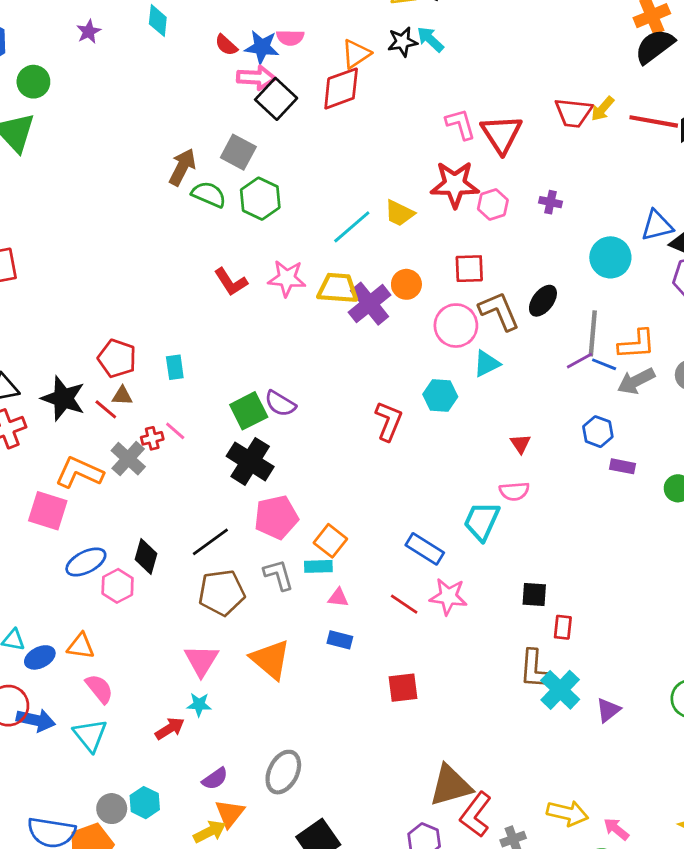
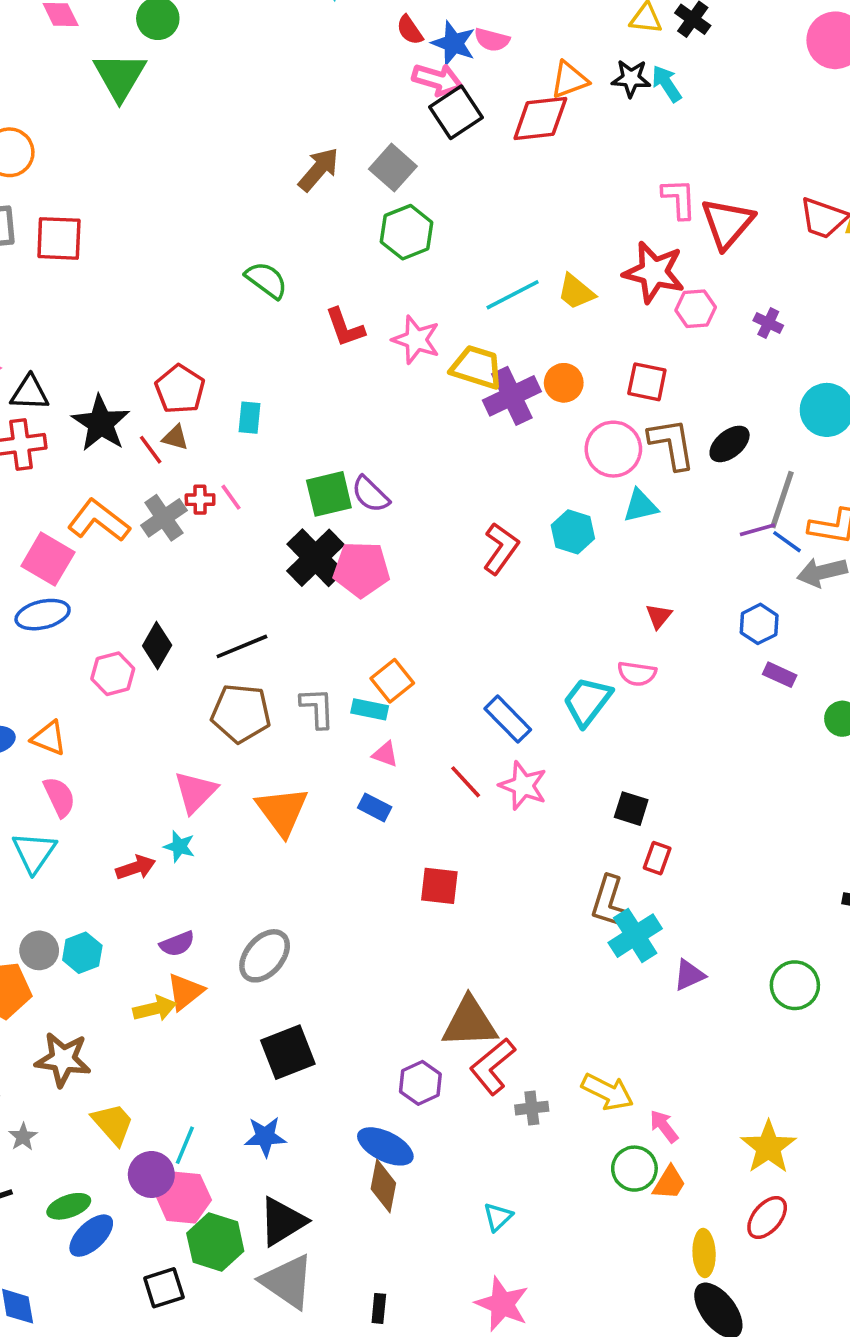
green semicircle: (209, 194) -> (266, 280), moved
pink pentagon: (276, 517) -> (361, 569), moved
blue ellipse: (86, 562) -> (43, 615), moved

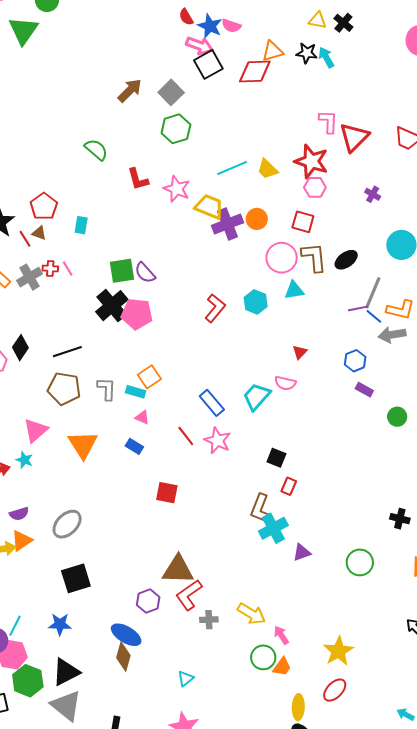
pink hexagon: (696, 309) -> (315, 187), moved

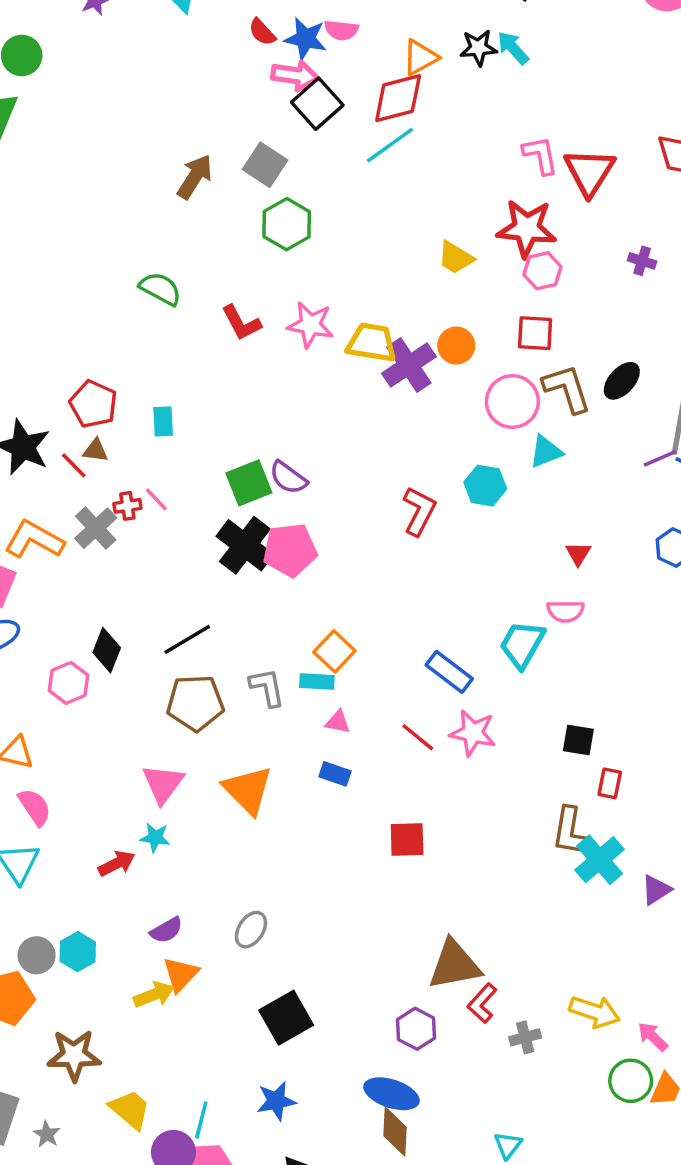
cyan line: (232, 168) -> (390, 145), moved
gray ellipse: (67, 524) -> (251, 930), size x0.7
red L-shape: (189, 595) -> (482, 1003), size x0.7

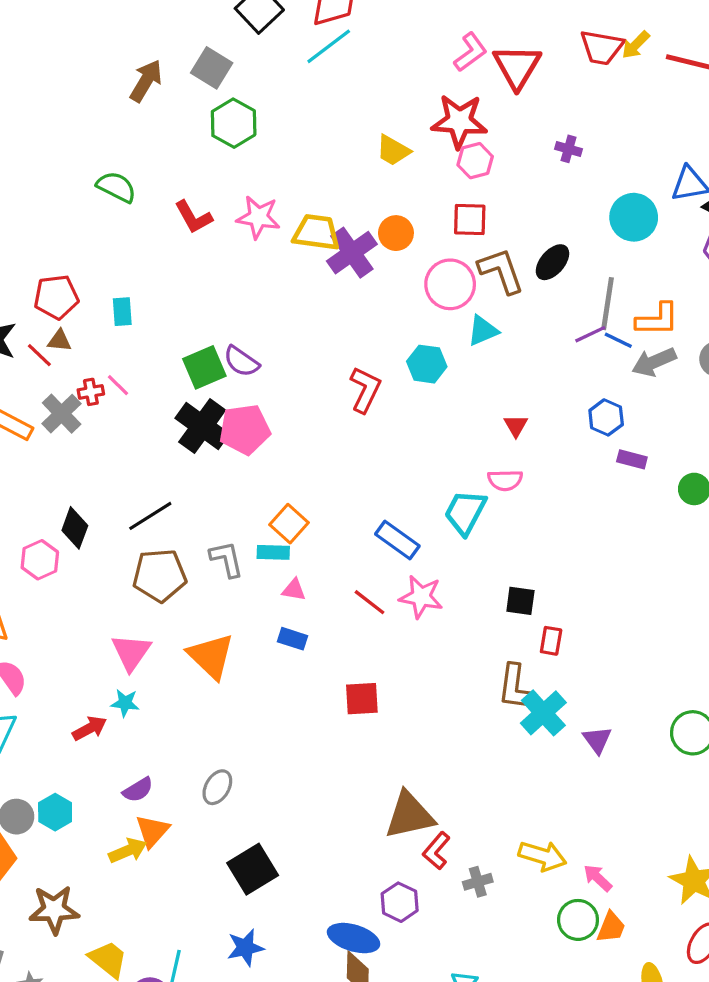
pink L-shape: (540, 155) -> (470, 52), turned 66
red pentagon: (93, 404) -> (56, 297), turned -30
purple triangle: (656, 890) -> (597, 740), turned -32
purple hexagon: (416, 1029) -> (400, 902), moved

